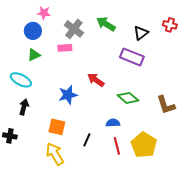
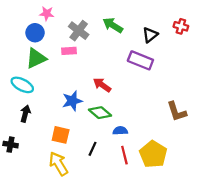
green triangle: (34, 55) -> (36, 58), size x1.5
green diamond: (128, 98) -> (100, 113), moved

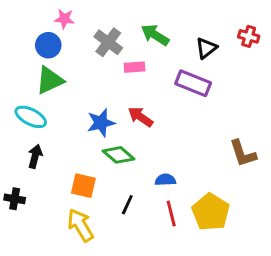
pink rectangle: (69, 51) -> (135, 67), moved
blue star: (72, 101) -> (101, 123), moved
green diamond: (100, 113) -> (118, 155), moved

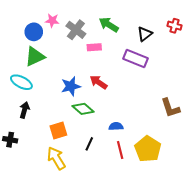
pink star: (64, 19) -> (52, 21), moved
orange square: (83, 186) -> (58, 130), turned -30

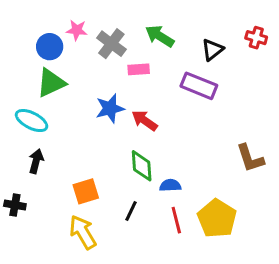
blue star: (71, 86) -> (110, 108), moved
green diamond: (83, 109) -> (142, 166), moved, turned 45

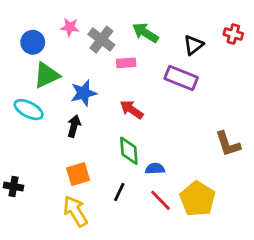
blue circle: (50, 47) -> (33, 42), moved
blue star: (110, 108) -> (84, 93), moved
black arrow: (36, 161) -> (74, 126), moved
red line: (176, 220) -> (160, 200), turned -30

